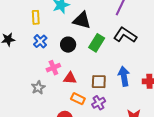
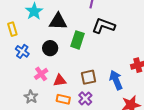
blue arrow: (124, 76) -> (116, 80), moved
orange rectangle: (78, 99) -> (63, 99), moved
purple cross: (99, 103) -> (85, 98), moved

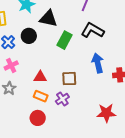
black circle: (50, 48) -> (29, 36), moved
pink cross: (41, 74) -> (11, 65), moved
blue arrow: (116, 80) -> (98, 63), moved

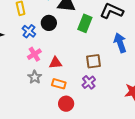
red triangle: (40, 77) -> (55, 63), moved
orange rectangle: (41, 96) -> (59, 84), moved

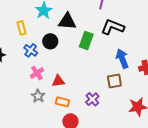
brown square: (93, 61) -> (114, 81), moved

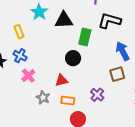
black circle: (50, 41) -> (73, 58), moved
blue cross: (31, 50) -> (20, 56), moved
pink cross: (37, 73) -> (28, 76), moved

